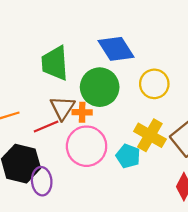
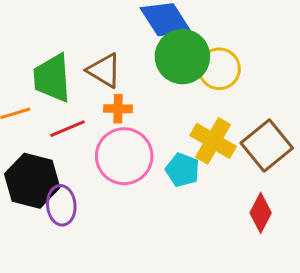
green trapezoid: (55, 63) -> (52, 78), moved
green circle: (100, 87) -> (182, 57), moved
brown triangle: (62, 108) -> (104, 70), moved, turned -32

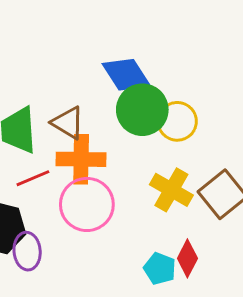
orange cross: (118, 109) -> (81, 159), size x1.8
cyan pentagon: (182, 170) -> (160, 269), moved
red diamond: (261, 213) -> (187, 258), moved

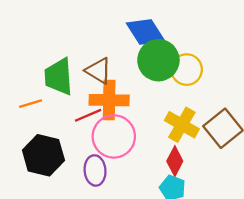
red line: (33, 178) -> (88, 115), moved
purple ellipse: (27, 251) -> (95, 170), moved
red diamond: (187, 258) -> (175, 161), moved

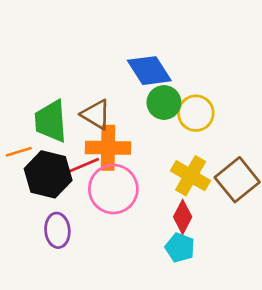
green circle: (158, 60) -> (164, 103), size x0.7
black hexagon: (43, 155) -> (48, 174), moved
purple ellipse: (95, 170) -> (57, 230), moved

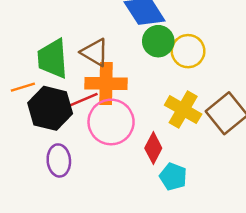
red diamond: (183, 217) -> (153, 148), moved

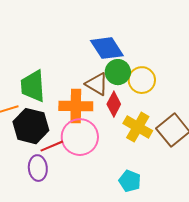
brown triangle: (95, 52) -> (97, 84), moved
red line: (84, 100) -> (52, 146), moved
red diamond: (153, 148) -> (114, 104), moved

